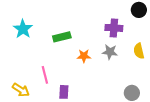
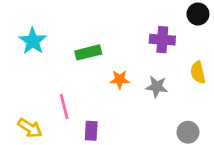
gray star: (110, 52) -> (157, 87), moved

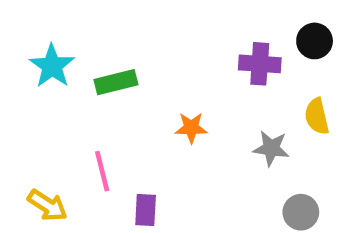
black circle: (198, 14) -> (315, 41), moved
green rectangle: (88, 52) -> (116, 82), moved
gray star: (157, 87) -> (271, 148), moved

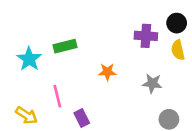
cyan star: (52, 66) -> (29, 59), moved
yellow semicircle: (317, 116) -> (178, 50), moved
purple rectangle: (146, 210) -> (82, 118), turned -30

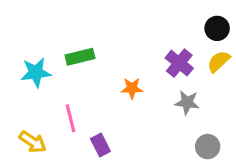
purple cross: (146, 36) -> (179, 63), moved, turned 35
yellow semicircle: (178, 50) -> (219, 61), turned 60
cyan star: (29, 59) -> (36, 72), turned 30

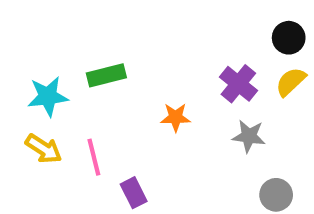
yellow arrow: (33, 142) -> (44, 149), moved

